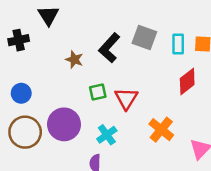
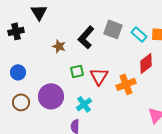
cyan rectangle: (178, 44) -> (139, 34), turned -49
orange cross: (161, 130) -> (126, 84), moved, turned 30
brown circle: (25, 132) -> (21, 102), size x0.7

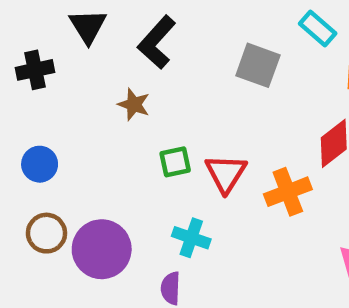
cyan rectangle: (139, 34) -> (318, 29), moved
black L-shape: (86, 37) -> (157, 42), moved
purple circle: (51, 96) -> (102, 249), moved
cyan cross: (84, 104) -> (191, 238), turned -35

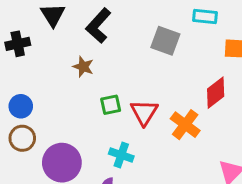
cyan rectangle: (318, 29) -> (205, 16), turned -35
orange cross: (288, 192) -> (185, 125), turned -32
brown circle: (46, 233) -> (22, 138), moved

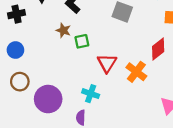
green square: (111, 105) -> (82, 41), moved
blue circle: (21, 106) -> (15, 50), moved

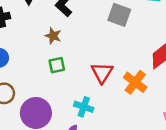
green square: (82, 41) -> (57, 65), moved

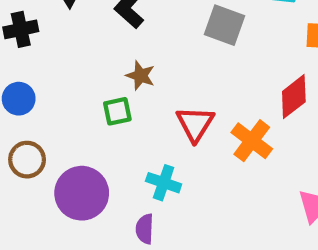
brown star: (53, 36) -> (140, 76), moved

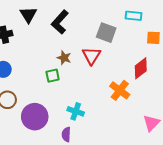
red triangle: (195, 124) -> (91, 56), moved

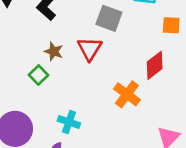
green square: (53, 76) -> (39, 75), turned -32

